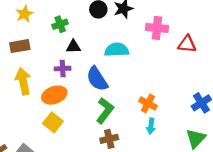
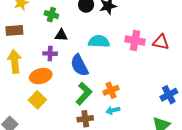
green cross: (60, 24) -> (51, 15), turned 32
pink cross: (157, 28) -> (135, 41), moved
orange cross: (148, 103) -> (111, 90), moved, turned 35
cyan arrow: (151, 126) -> (113, 110), moved, turned 64

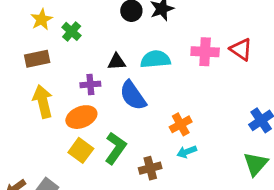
green cross: (51, 15) -> (72, 31), moved, turned 32
black triangle: (61, 35) -> (117, 62), moved
red triangle: (161, 42) -> (241, 49), turned 30
green L-shape: (84, 94) -> (115, 148), moved

